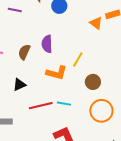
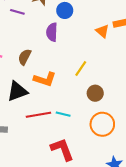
purple semicircle: (47, 44) -> (52, 32), moved
orange L-shape: (57, 73) -> (45, 79), moved
black triangle: (19, 85) -> (17, 91), size x1.5

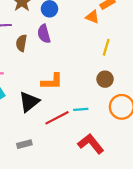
brown semicircle: (25, 57) -> (21, 43), moved
yellow line: (81, 69) -> (106, 47), moved

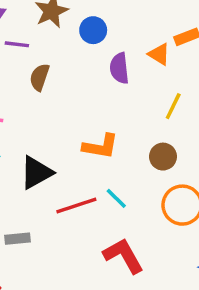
purple semicircle: (44, 34) -> (119, 68), moved
orange L-shape: (52, 82) -> (100, 146), moved
cyan line: (81, 109) -> (116, 198), turned 40

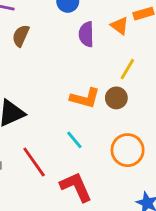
orange L-shape: (100, 146) -> (85, 98), moved
brown circle: (163, 157) -> (116, 98), moved
red line: (76, 205) -> (34, 162), moved, turned 68

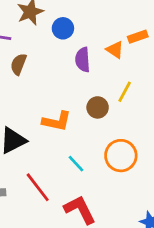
orange L-shape: (85, 98) -> (57, 121), moved
brown circle: (116, 98) -> (98, 107), moved
orange circle: (128, 150) -> (121, 156), moved

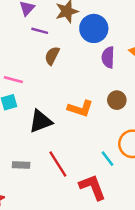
blue circle: (63, 28) -> (94, 28), size x1.5
cyan line: (76, 164) -> (107, 159), moved

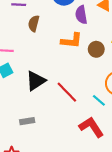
orange L-shape: (80, 108) -> (72, 41), moved
red line: (58, 164) -> (67, 92), moved

